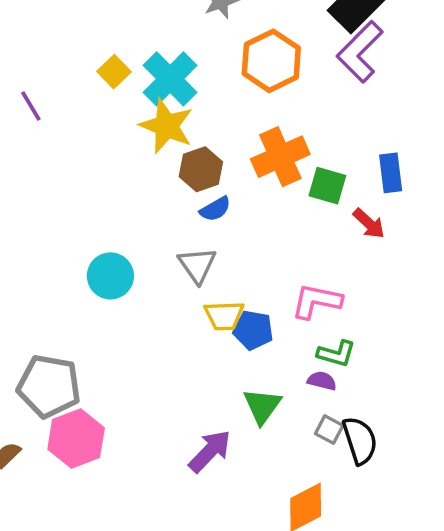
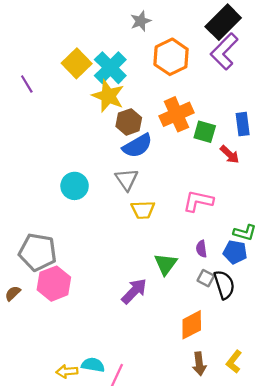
yellow square: (114, 72) -> (77, 63), size x1.5
blue semicircle: (215, 209) -> (137, 146), size x1.6
blue pentagon: (253, 330) -> (235, 252), moved
green L-shape: (336, 354) -> (245, 233), moved
purple semicircle: (322, 381) -> (201, 249), turned -112

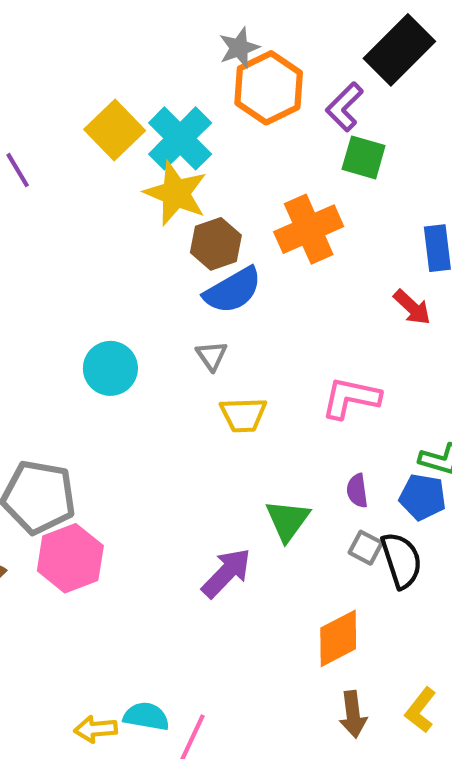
purple L-shape: (224, 51) -> (345, 107), moved, size x0.7
orange hexagon: (171, 57) -> (269, 88), moved
green square: (205, 132) -> (364, 157), moved
gray triangle: (127, 179) -> (212, 356), size x0.7

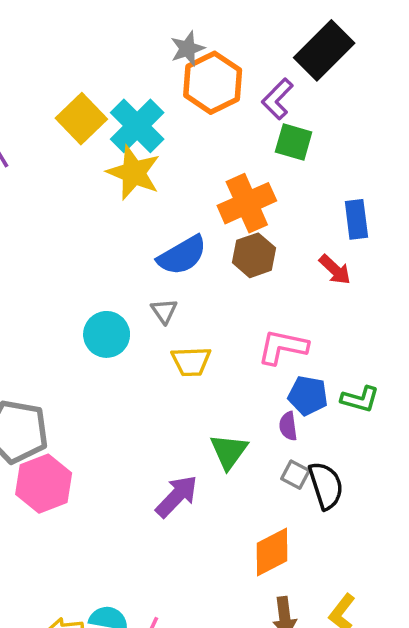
brown hexagon: (216, 244) -> (254, 255), moved
cyan circle: (110, 368) -> (107, 334), moved
blue pentagon: (423, 497) -> (308, 396), moved

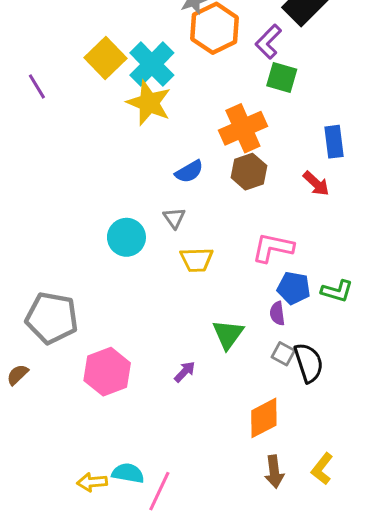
blue semicircle: (182, 255) -> (189, 172), size x0.7
pink hexagon: (44, 484) -> (107, 372), moved
purple arrow: (177, 496) -> (185, 372), size x0.6

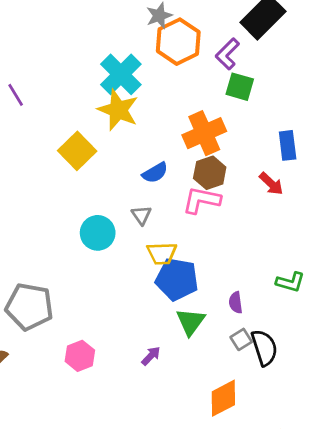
yellow square: (106, 58) -> (77, 151), moved
pink L-shape: (273, 248) -> (201, 200), moved
blue pentagon: (294, 288) -> (177, 279), moved, size x1.4
gray square: (283, 354) -> (241, 339), turned 30
pink hexagon: (107, 372) -> (80, 356), size x0.7

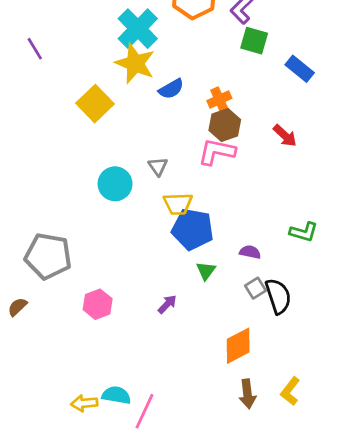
orange cross: (204, 133) -> (219, 100), moved, size x0.6
blue rectangle: (288, 145) -> (300, 69), moved, turned -44
blue semicircle: (155, 173) -> (171, 89), moved
purple semicircle: (236, 303) -> (250, 252), turned 110
green triangle: (191, 322) -> (206, 271), size x0.7

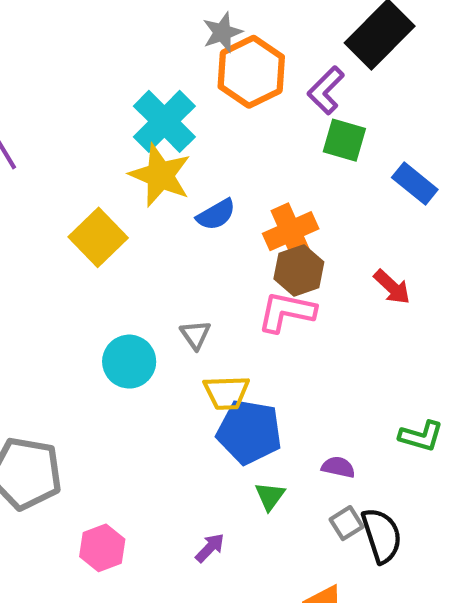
orange cross: (219, 100) -> (291, 231), size x1.4

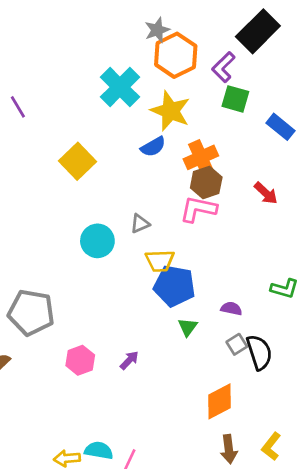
yellow star: (160, 175) -> (170, 111), moved
gray triangle: (195, 335) -> (140, 224), turned 42
purple arrow: (210, 548) -> (129, 360), moved

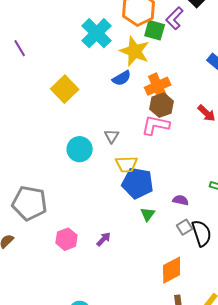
green square: (235, 99) -> (155, 30), moved
gray triangle: (140, 224) -> (112, 136), turned -35

